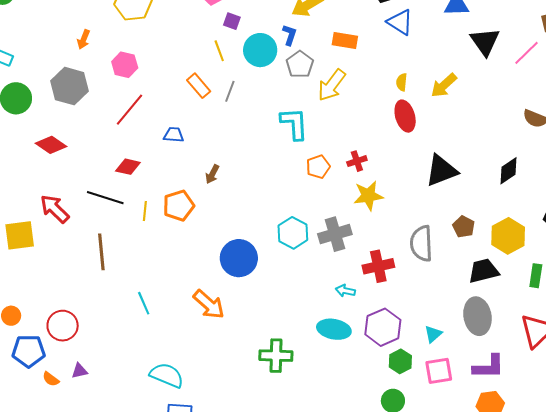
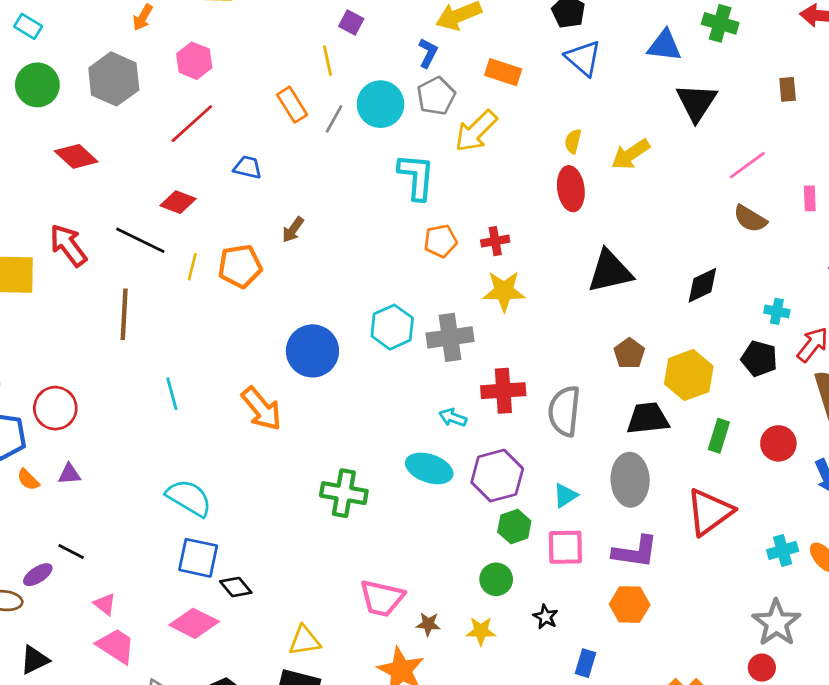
cyan circle: (260, 50) -> (381, 104), moved
pink line: (527, 53) -> (747, 165), moved
gray semicircle: (421, 243) -> (564, 411), moved

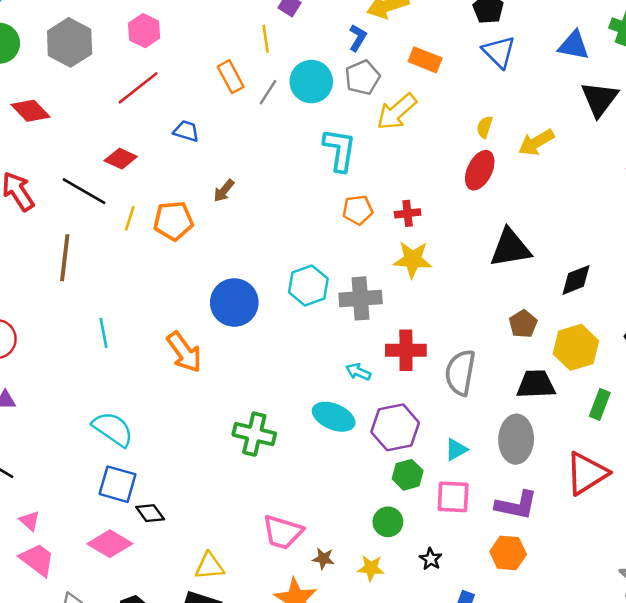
red ellipse: (571, 189) -> (480, 170), turned 30
black diamond: (702, 285) -> (576, 280), moved

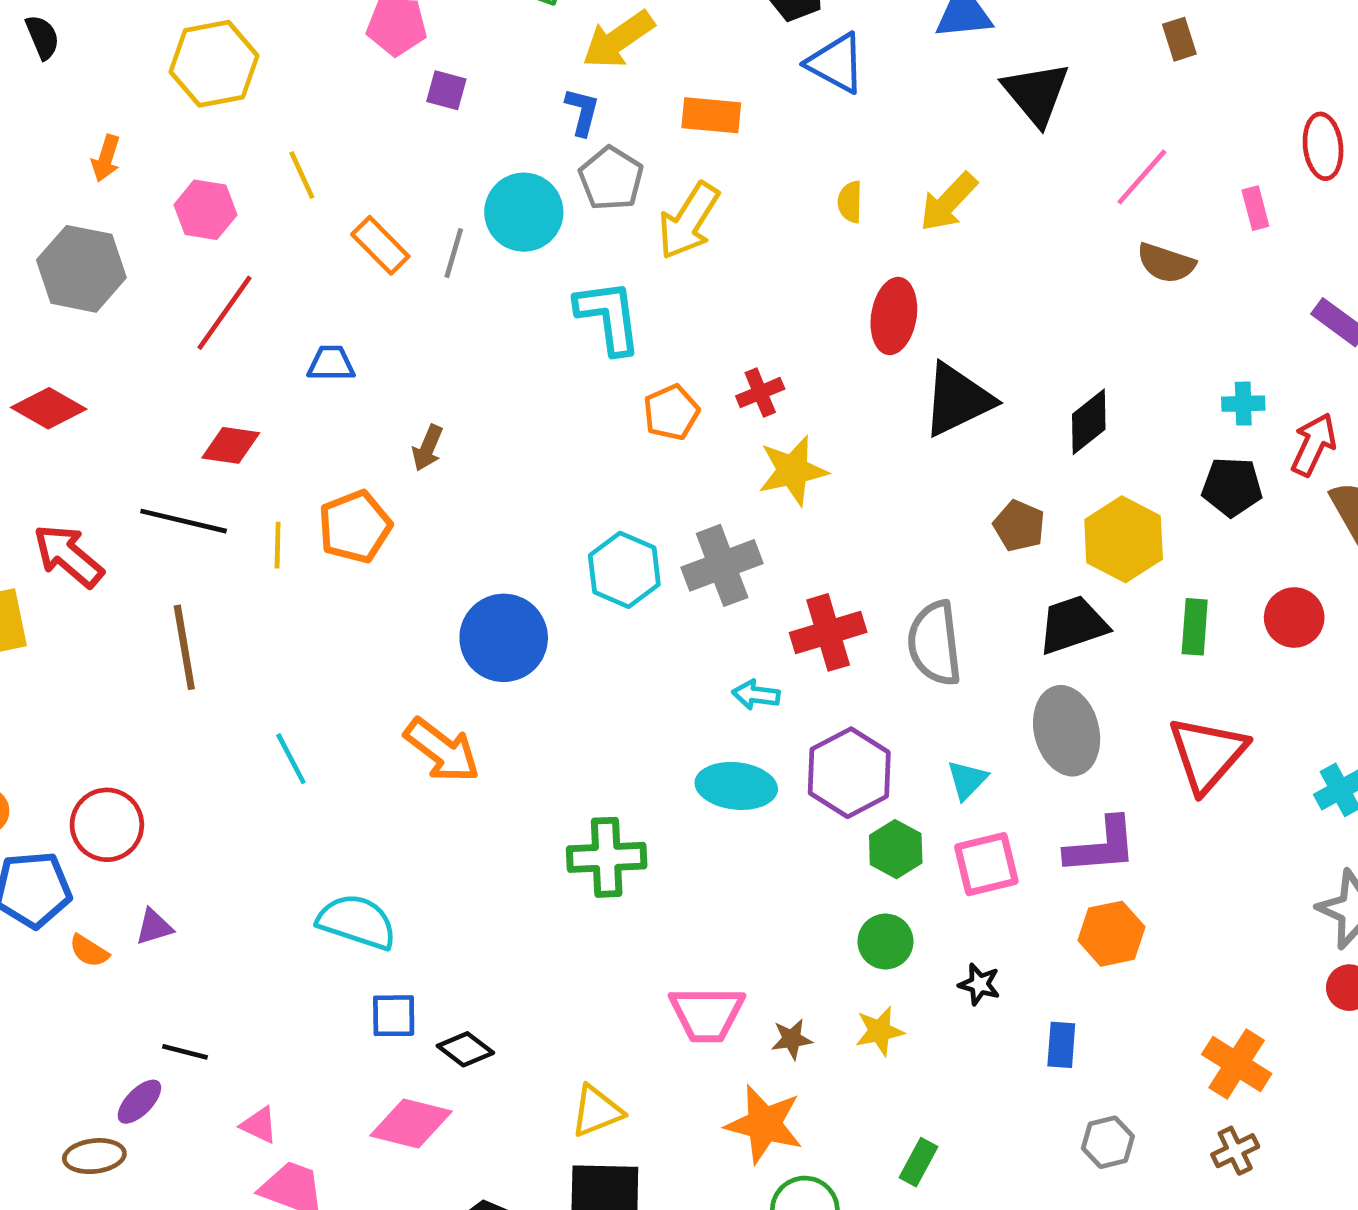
yellow line: (266, 39) -> (302, 175), moved
red ellipse: (480, 170) -> (894, 316), moved
blue square: (117, 484) -> (394, 1016), size x0.7

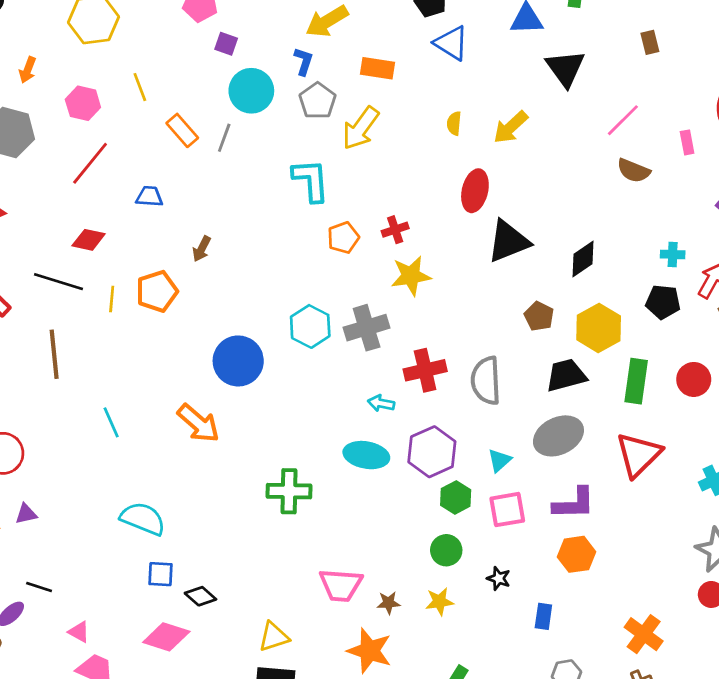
cyan circle: (524, 212) -> (251, 91), moved
green rectangle: (1195, 627) -> (636, 381), size x1.4
gray ellipse: (1067, 731) -> (558, 436), turned 75

